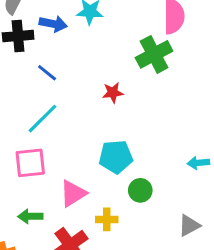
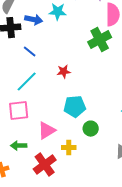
red star: (113, 93) -> (64, 72), moved

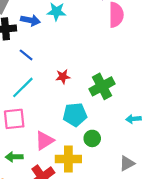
green cross: (100, 40) -> (102, 86), moved
yellow cross: (69, 148) -> (68, 159), size x1.6

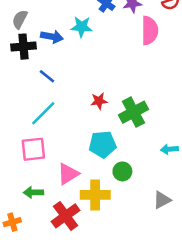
red star: (63, 77) -> (99, 101), moved

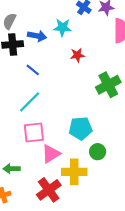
red star: (99, 101) -> (77, 55), moved
green cross: (134, 112) -> (108, 85), moved
pink square: (33, 149) -> (34, 133), moved
green arrow: (33, 192) -> (12, 169), moved

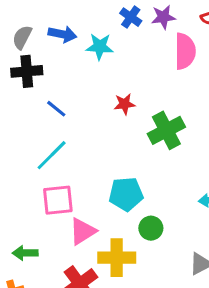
blue arrow: (37, 36) -> (62, 34), moved
red star: (77, 55) -> (125, 104), moved

